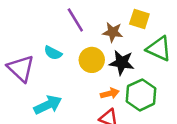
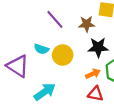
yellow circle: (92, 60) -> (63, 55), moved

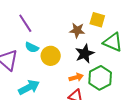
purple line: (55, 19) -> (25, 23), moved
black star: (98, 47) -> (85, 54), turned -30

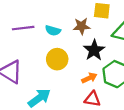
purple line: (25, 23) -> (23, 28), turned -54
cyan semicircle: (32, 47) -> (53, 30), moved

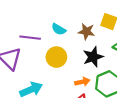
purple line: (23, 28) -> (30, 38), moved

